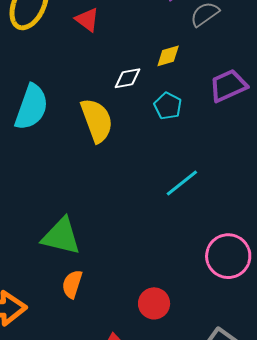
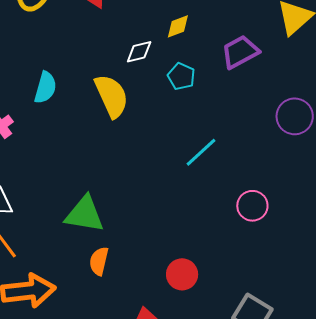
cyan semicircle: (31, 107) -> (45, 88), size x0.7
pink circle: (228, 256) -> (252, 206), moved, size x0.7

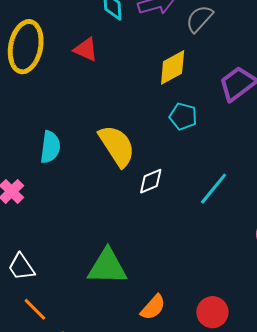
yellow diamond: (178, 26) -> (173, 67), size x1.4
white diamond: (139, 52) -> (151, 181), moved
orange semicircle: (99, 261) -> (153, 307), moved, turned -144

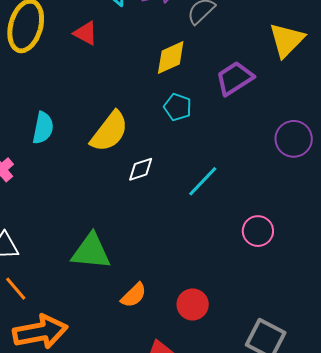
yellow semicircle: (117, 146) -> (109, 132), turned 66

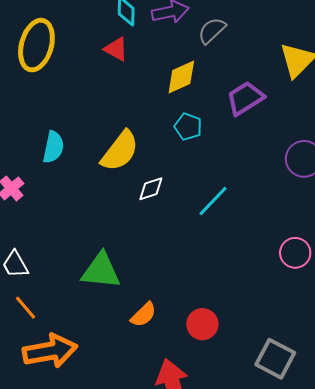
red triangle: (85, 33) -> (116, 49), moved
pink circle: (258, 231) -> (295, 253), moved

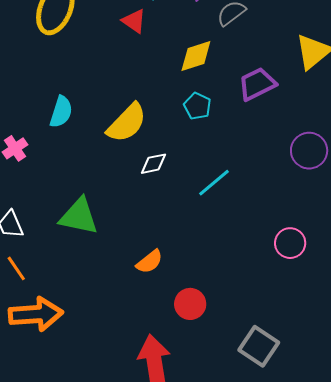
green triangle: (101, 271) -> (79, 216), moved
orange semicircle: (143, 315) -> (149, 262), moved

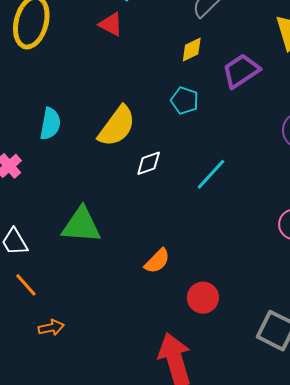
yellow diamond: (196, 56) -> (192, 50), moved, size x0.7
orange arrow: (36, 314) -> (51, 328), size x0.5

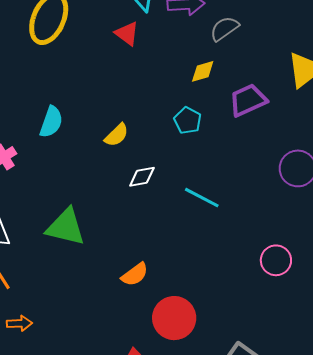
yellow semicircle: (117, 126) -> (117, 135), size x0.6
cyan line: (211, 174) -> (202, 198), turned 66
red circle: (203, 298) -> (174, 318), size x1.4

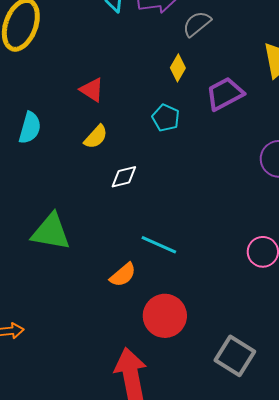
red triangle: (127, 33) -> (92, 90), moved
yellow diamond: (203, 71) -> (178, 68), turned -40
cyan line: (202, 198) -> (159, 245), moved

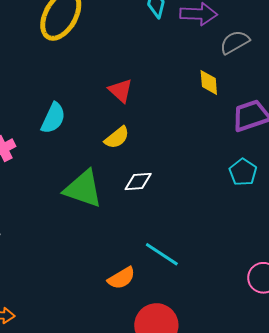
yellow diamond: (178, 68) -> (209, 83), turned -44
cyan pentagon: (166, 118) -> (243, 172), moved
green triangle: (51, 232) -> (83, 189), moved

